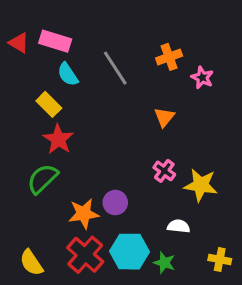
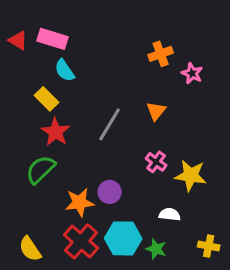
gray line: (115, 68) -> (110, 124), moved, turned 64

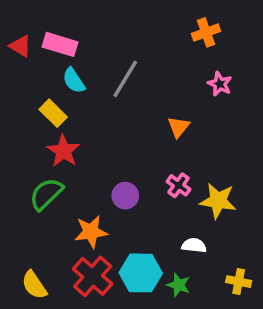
orange cross: (161, 54) -> (206, 32), moved
gray line: (110, 124) -> (125, 79), moved
purple circle: (110, 192) -> (125, 196), moved

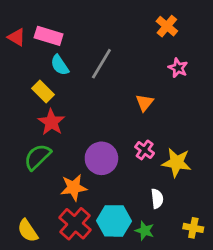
orange cross: (206, 32) -> (167, 26), turned -30
purple circle: (125, 196) -> (101, 158), size x1.5
white semicircle: (194, 245) -> (157, 199), turned 78

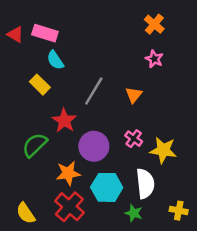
gray line: (101, 64) -> (94, 91), moved
pink star: (178, 68) -> (154, 59), moved
red star: (51, 122) -> (64, 121), moved
white semicircle: (157, 199) -> (145, 184), size x1.6
cyan hexagon: (114, 221) -> (107, 187), moved

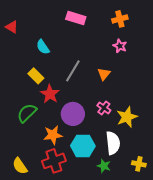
orange cross: (154, 24) -> (120, 19), turned 35
pink rectangle: (45, 33) -> (76, 18), moved
yellow rectangle: (40, 85) -> (36, 76), moved
yellow star: (163, 150) -> (127, 117), turned -30
red cross: (69, 207) -> (54, 161), turned 30

